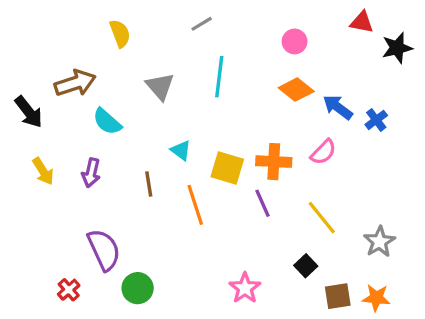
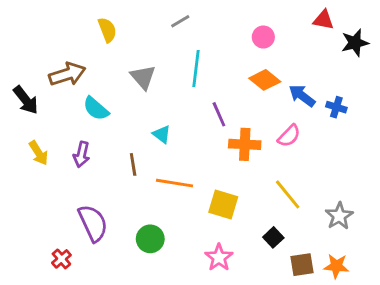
blue cross: (376, 120) -> (336, 107), turned -36
yellow square: (227, 168) -> (223, 204), moved
purple line: (263, 203) -> (219, 114), moved
orange line: (195, 205) -> (175, 183), turned -63
green circle: (138, 288) -> (150, 239), moved

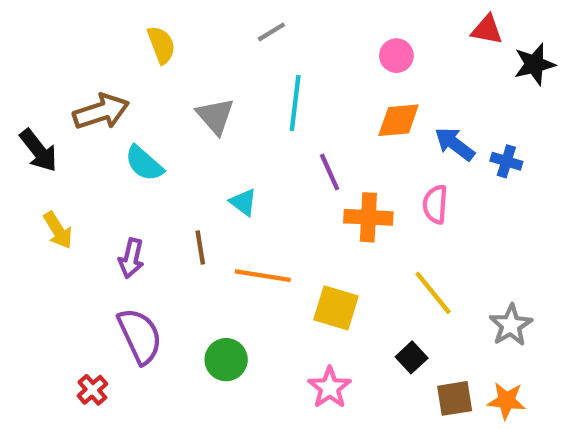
orange diamond: (265, 80) -> (399, 120), turned -44
pink semicircle: (289, 136) -> (435, 204), turned 140
purple arrow: (82, 154) -> (131, 258), moved

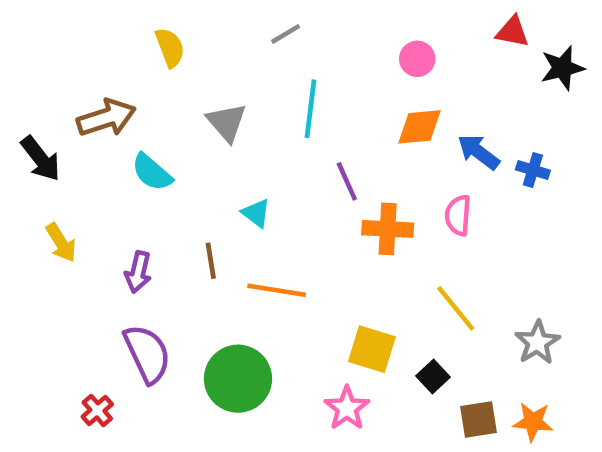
yellow square: (336, 308) -> (372, 349), moved
green circle: (226, 360) -> (238, 379), size x1.5

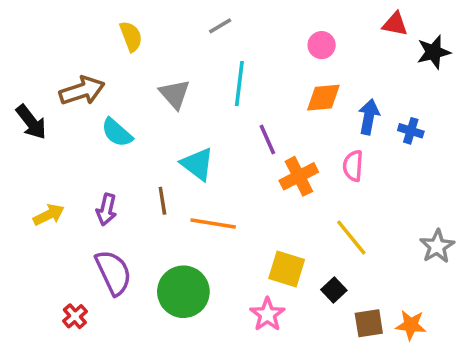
blue arrow: (478, 152) -> (369, 117), turned 64
cyan triangle: (256, 213) -> (197, 164), size x1.5
orange cross: (388, 229) -> (299, 176), turned -30
yellow arrow: (61, 243) -> (49, 215), moved, turned -84
gray star: (537, 342) -> (437, 246), moved

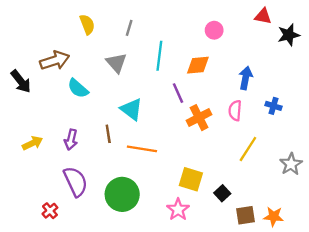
gray line: (220, 26) -> (129, 28), moved, turned -42
orange diamond: (323, 98) -> (198, 65), moved
blue cross: (411, 131) -> (274, 106), moved
yellow line: (351, 238) -> (248, 149), moved, turned 72

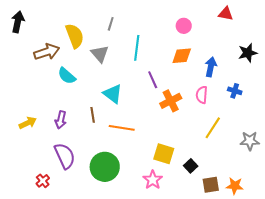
yellow semicircle: (87, 24) -> (75, 36), moved, size x1.4
black star: (289, 35) -> (248, 53), moved
orange diamond: (198, 65) -> (182, 56), moved
black arrow: (21, 81) -> (18, 22), moved, turned -130
gray star: (291, 164) -> (250, 141), turned 30

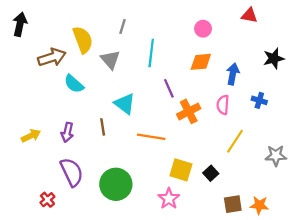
orange line: (122, 128) -> (151, 137), moved
black square: (191, 166) -> (211, 173), moved

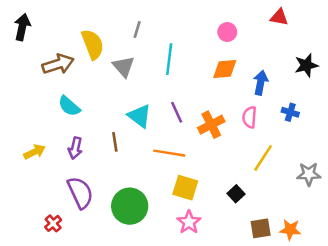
cyan semicircle: (74, 84) -> (69, 106), moved
purple line: (169, 88) -> (177, 112), moved
yellow square: (181, 170) -> (185, 188), moved

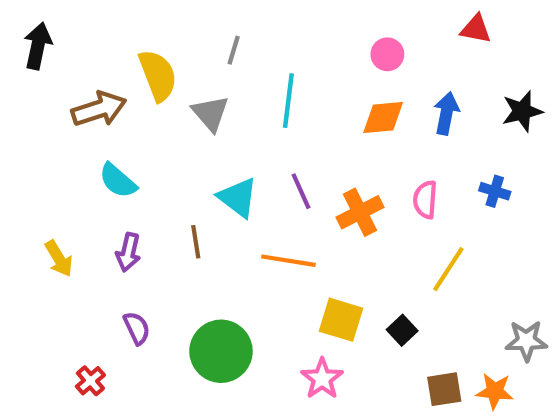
blue arrow: (261, 83) -> (446, 113), moved
yellow arrow: (35, 152) -> (59, 259), turned 85
gray star: (309, 174) -> (526, 341), moved
yellow square: (185, 188) -> (341, 320), moved
purple semicircle: (80, 193) -> (137, 328), size x0.6

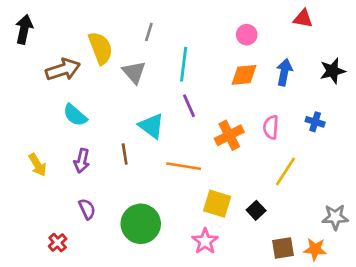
purple line: (301, 191) -> (189, 106), moved

